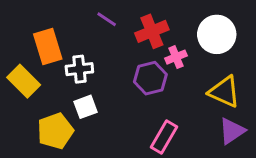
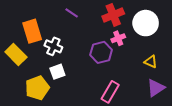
red cross: (152, 31) -> (113, 15), moved
white cross: (79, 69) -> (53, 46), turned 30
yellow triangle: (224, 92) -> (151, 62), size x0.6

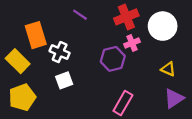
yellow pentagon: (37, 88) -> (22, 97), moved

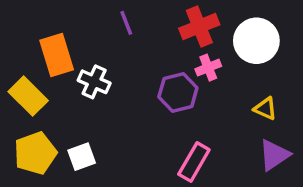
purple line: (80, 15) -> (126, 23), turned 35
white square: (64, 80) -> (82, 157), moved

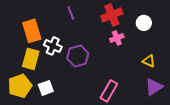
white circle: (256, 41) -> (144, 23), size x0.6
purple hexagon: (178, 92) -> (78, 56), moved
yellow rectangle: (28, 96) -> (31, 59), moved, turned 60

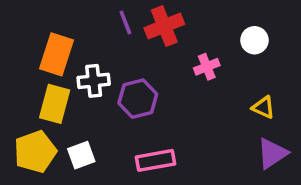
red cross: (112, 15) -> (164, 26), moved
orange rectangle: (32, 31) -> (56, 54), turned 35
white cross: (53, 46) -> (94, 81), turned -30
pink rectangle: (109, 91) -> (155, 160), moved, turned 50

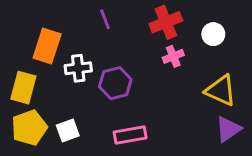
red cross: (164, 26) -> (166, 22), moved
yellow rectangle: (55, 104) -> (23, 88), moved
yellow triangle: (263, 107) -> (221, 91), size x1.6

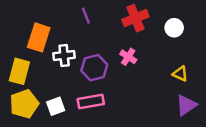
pink cross: (173, 56) -> (128, 57), moved, turned -35
yellow triangle: (221, 91) -> (180, 74), size x0.6
pink rectangle: (130, 135) -> (91, 102), moved

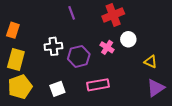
white circle: (174, 28) -> (128, 39), moved
orange rectangle: (39, 37) -> (13, 30), moved, size x0.7
pink rectangle: (91, 102) -> (98, 85), moved
white square: (56, 106) -> (57, 89), moved

